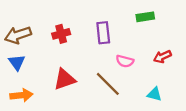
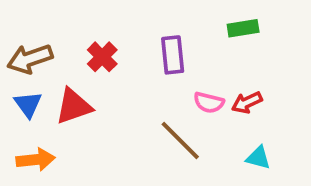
red cross: (61, 34) -> (102, 57), turned -30
red arrow: (162, 57) -> (247, 103), moved
red triangle: (65, 79) -> (74, 106), moved

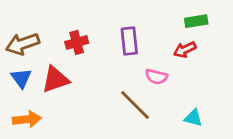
green rectangle: (243, 28) -> (196, 21), moved
red cross: (102, 57) -> (77, 42), turned 30
red arrow: (247, 103) -> (185, 50), moved

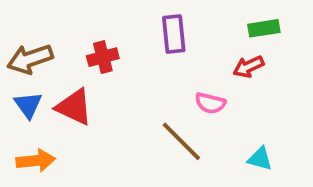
purple rectangle: (129, 41) -> (174, 34), moved
red triangle: (55, 79) -> (74, 107), turned 44

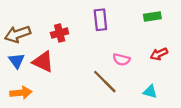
red arrow: (249, 67) -> (159, 54), moved

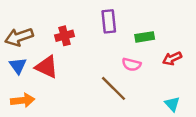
green rectangle: (152, 16) -> (145, 37), moved
cyan triangle: (150, 92) -> (172, 104), moved, turned 32

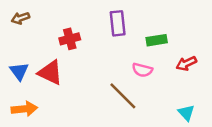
brown arrow: (19, 37) -> (20, 18), moved, size x0.6

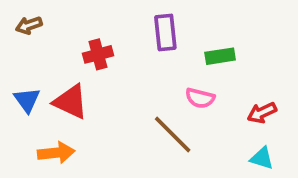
red arrow: (186, 64) -> (262, 113), moved
orange arrow: (24, 109) -> (56, 153), moved
cyan triangle: (186, 113) -> (262, 158), turned -30

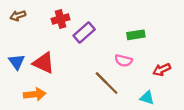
purple rectangle: (165, 33) -> (84, 33), moved, turned 55
red cross: (98, 54) -> (61, 19), moved
cyan triangle: (262, 158) -> (147, 98), moved

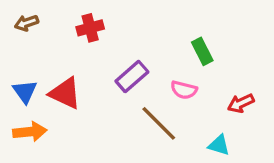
purple rectangle: (84, 33) -> (132, 76), moved
green rectangle: (136, 35) -> (202, 51), turned 72
orange arrow: (35, 94) -> (30, 132), moved

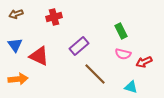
pink semicircle: (184, 90) -> (123, 54), moved
blue triangle: (25, 92) -> (15, 45), moved

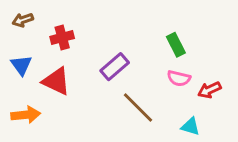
red cross: (54, 17) -> (62, 37), moved

